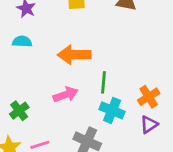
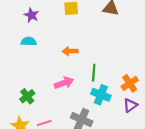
orange arrow: (74, 55) -> (70, 51), size x0.6

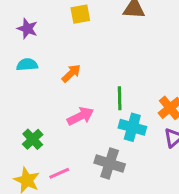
orange arrow: (70, 51) -> (71, 73), moved, turned 144

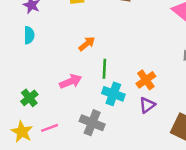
cyan semicircle: (27, 65) -> (29, 35), turned 90
orange arrow: (71, 73) -> (87, 44), moved

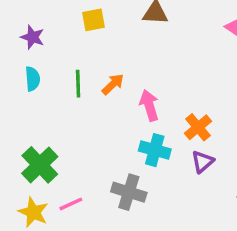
green line: (104, 69) -> (78, 84), moved
pink arrow: (71, 81) -> (149, 105), moved, turned -80
green cross: (29, 98) -> (40, 165), size x1.5

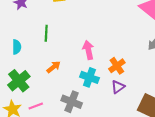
cyan semicircle: (33, 79) -> (17, 47), moved
orange arrow: (113, 84) -> (54, 67), moved

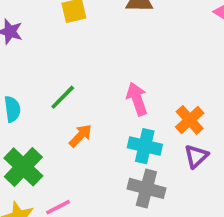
green line: (46, 33) -> (63, 97), moved, turned 49
gray cross: (72, 102) -> (146, 188), moved

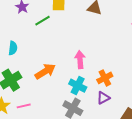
green line: (63, 97) -> (43, 21), moved
orange arrow: (81, 136) -> (45, 71), size x1.5

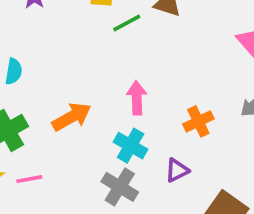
green line: (43, 21) -> (127, 23), moved
orange cross: (105, 78) -> (198, 121), moved

